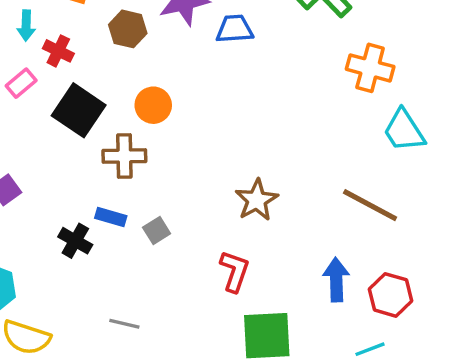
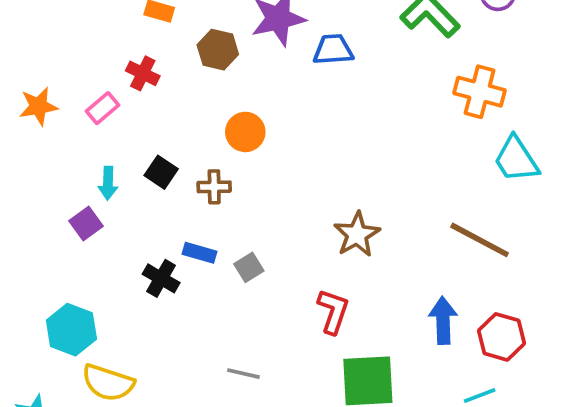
cyan arrow: (26, 26) -> (108, 183), moved
black square: (79, 110) -> (161, 172), moved, size x0.6
brown cross: (124, 156) -> (214, 187), size x0.7
gray line: (124, 324) -> (243, 374), moved

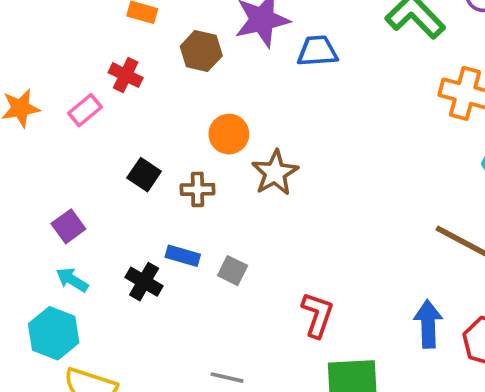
cyan arrow: (108, 183) -> (72, 280), moved, turned 120
brown star: (357, 234) -> (275, 173), moved
gray square: (249, 267) -> (233, 271), turned -32

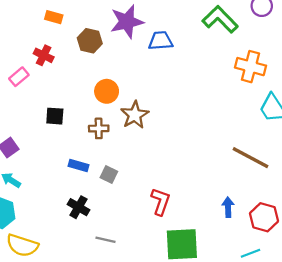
black square: (144, 175) -> (55, 116), turned -30
brown cross: (198, 189) -> (99, 128), moved
black cross: (144, 282) -> (78, 207), moved
blue arrow: (428, 324) -> (228, 207), size x0.7

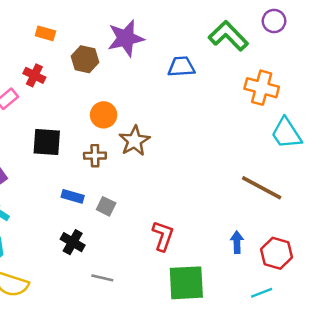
blue trapezoid: (161, 41) -> (181, 67), moved
black square: (55, 116) -> (47, 142), size x1.4

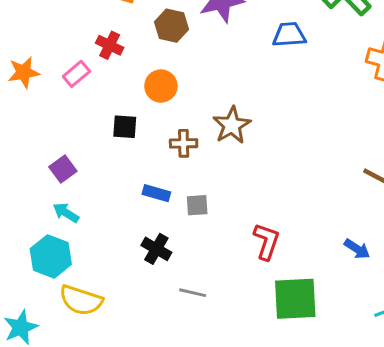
orange circle: (104, 115) -> (161, 86), moved
black square: (47, 142) -> (125, 127), size x0.7
gray square: (106, 206) -> (197, 205), turned -30
blue arrow: (237, 242) -> (357, 249), turned 125

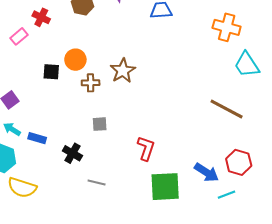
orange circle: (161, 86) -> (75, 60), moved
blue rectangle: (156, 193) -> (37, 138), moved
blue arrow: (357, 249) -> (206, 172), moved, size x1.4

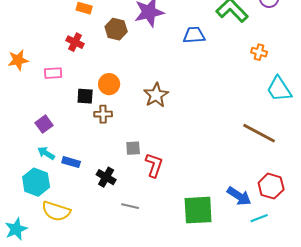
orange cross: (227, 27) -> (259, 52), size x0.6
pink rectangle: (19, 36) -> (53, 73), moved, turned 36
brown cross: (91, 83) -> (103, 114), moved
red L-shape: (146, 148) -> (154, 165), moved

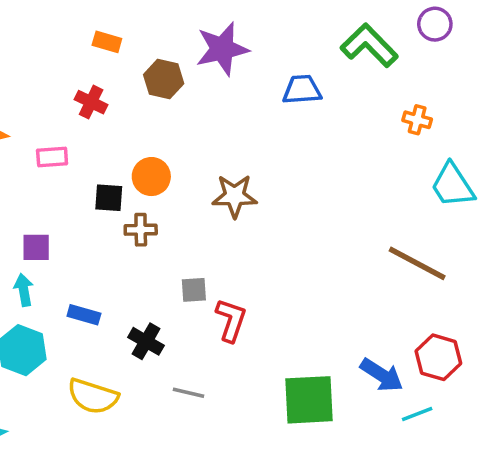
brown star: (156, 95) -> (235, 196), turned 30
purple square: (44, 124) -> (36, 247), turned 36
cyan arrow: (46, 153) -> (24, 290), moved, turned 48
yellow semicircle: (56, 211) -> (93, 396), moved

